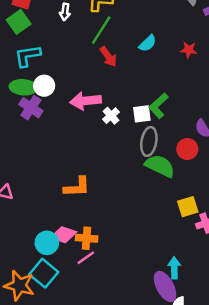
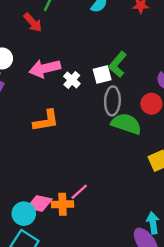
red arrow: (108, 57) -> (33, 22), moved
orange L-shape: (77, 187) -> (46, 121), moved
pink line: (86, 258) -> (79, 192), moved

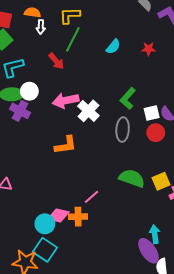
white square: (102, 74) -> (152, 113), moved
white cross: (72, 80) -> (88, 111), size x1.5
green semicircle: (126, 124) -> (132, 178), moved
pink line: (79, 192) -> (92, 197), moved

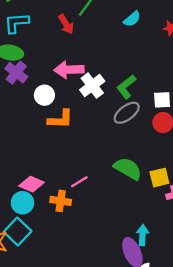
white circle: (29, 91) -> (44, 95), moved
green L-shape: (128, 98) -> (126, 87), moved
gray ellipse: (123, 130) -> (127, 113), turned 40
pink diamond: (58, 216) -> (32, 184), moved

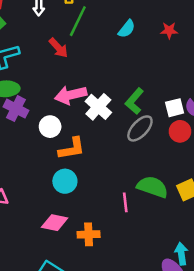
pink line: (79, 182) -> (125, 202), moved, turned -54
cyan circle: (22, 203) -> (65, 181), moved

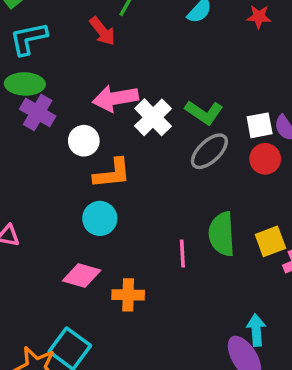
green L-shape: (134, 101) -> (204, 112), turned -100
green semicircle: (152, 187) -> (222, 234), turned -116

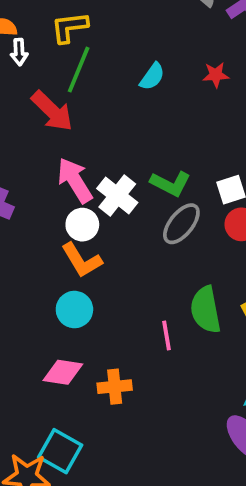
red arrow: (102, 31) -> (52, 111), size x1.4
pink arrow: (115, 98) -> (75, 180), turned 75
white circle: (84, 141) -> (82, 225), moved
orange L-shape: (112, 173) -> (82, 260), turned 72

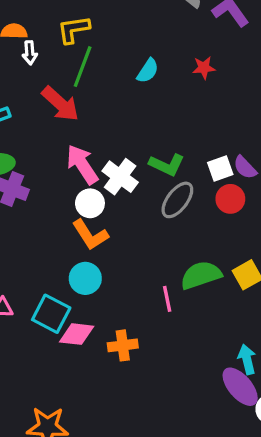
green semicircle: (206, 310) -> (201, 275), turned 84
cyan square: (60, 451) -> (51, 314), moved

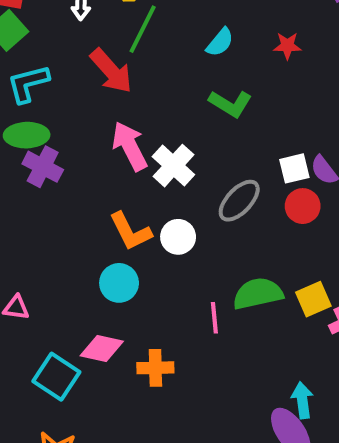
green L-shape: (167, 165) -> (230, 104), moved
white circle: (90, 203) -> (178, 237), moved
cyan square: (51, 314) -> (56, 377), moved

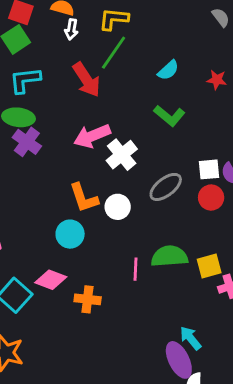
pink arrow: (130, 146) -> (92, 136), turned -93
cyan arrow: (302, 400) -> (191, 338), turned -40

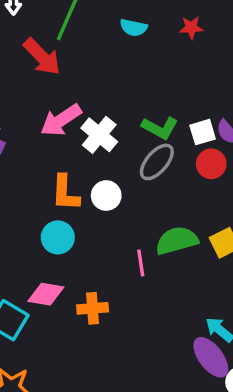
cyan semicircle: (168, 70) -> (134, 28), turned 65
green L-shape: (169, 116) -> (160, 128), moved
orange L-shape: (84, 198) -> (65, 193), turned 32

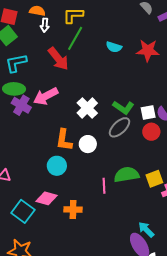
red star: (191, 28) -> (148, 50), size x1.6
pink arrow: (61, 120) -> (46, 96), moved

